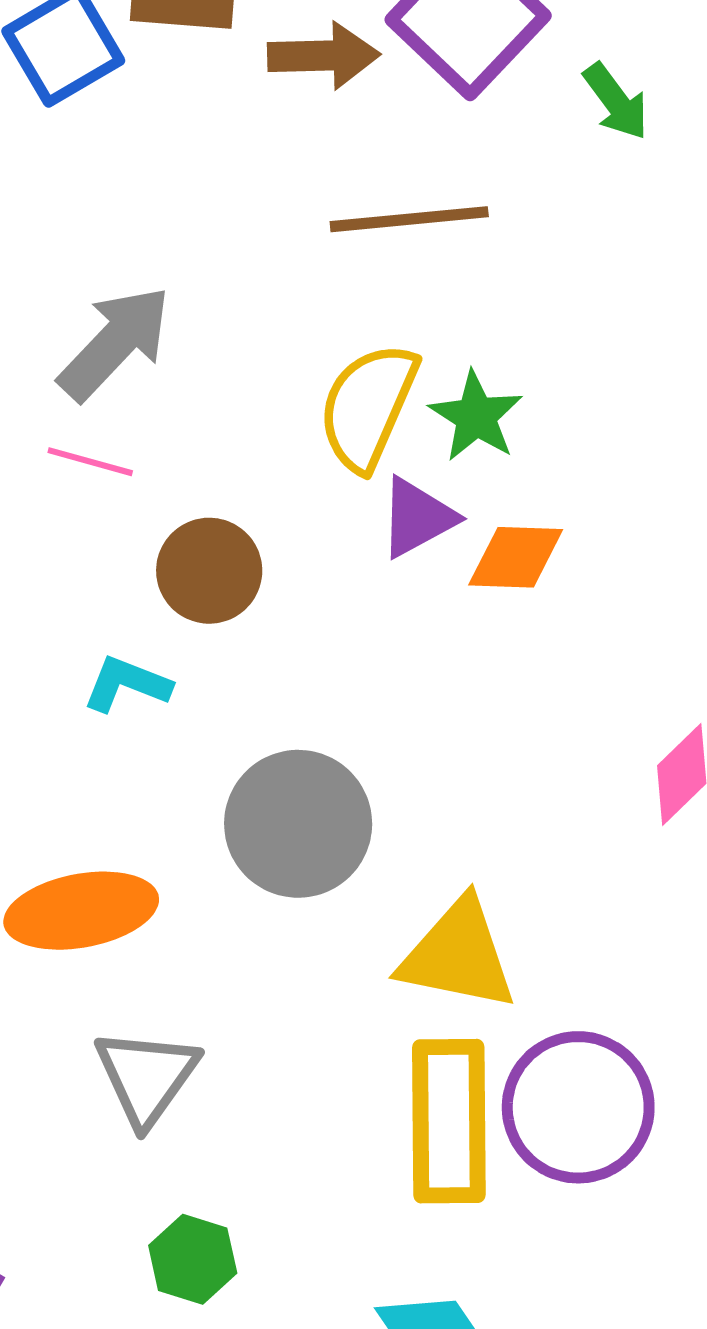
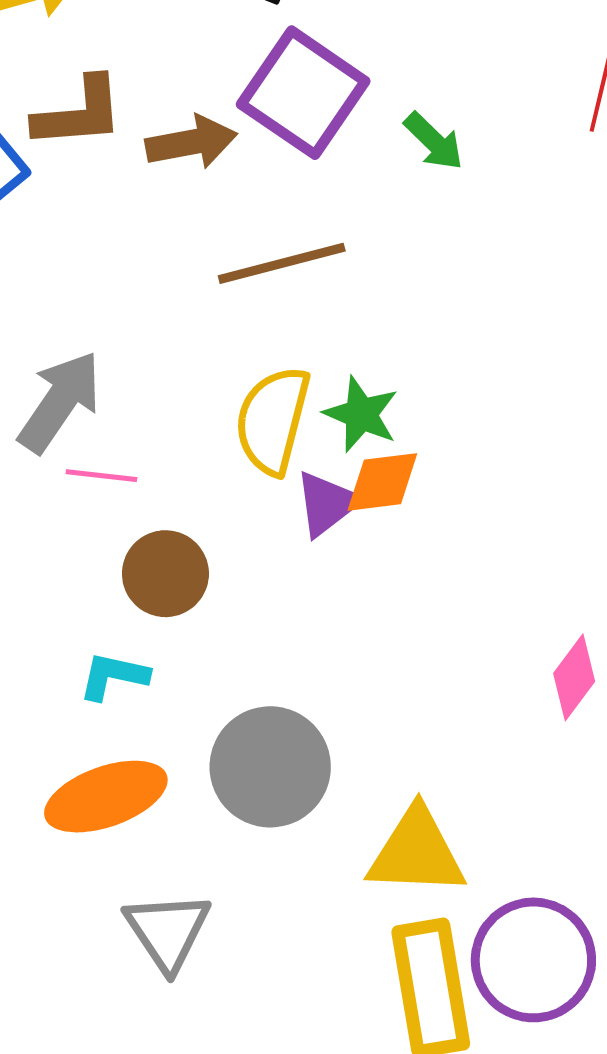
pink line: (90, 462) -> (101, 476), moved
orange diamond: (516, 557) -> (382, 482), moved
orange ellipse: (81, 911) -> (106, 797), moved
gray triangle: (147, 1077) -> (168, 931), moved

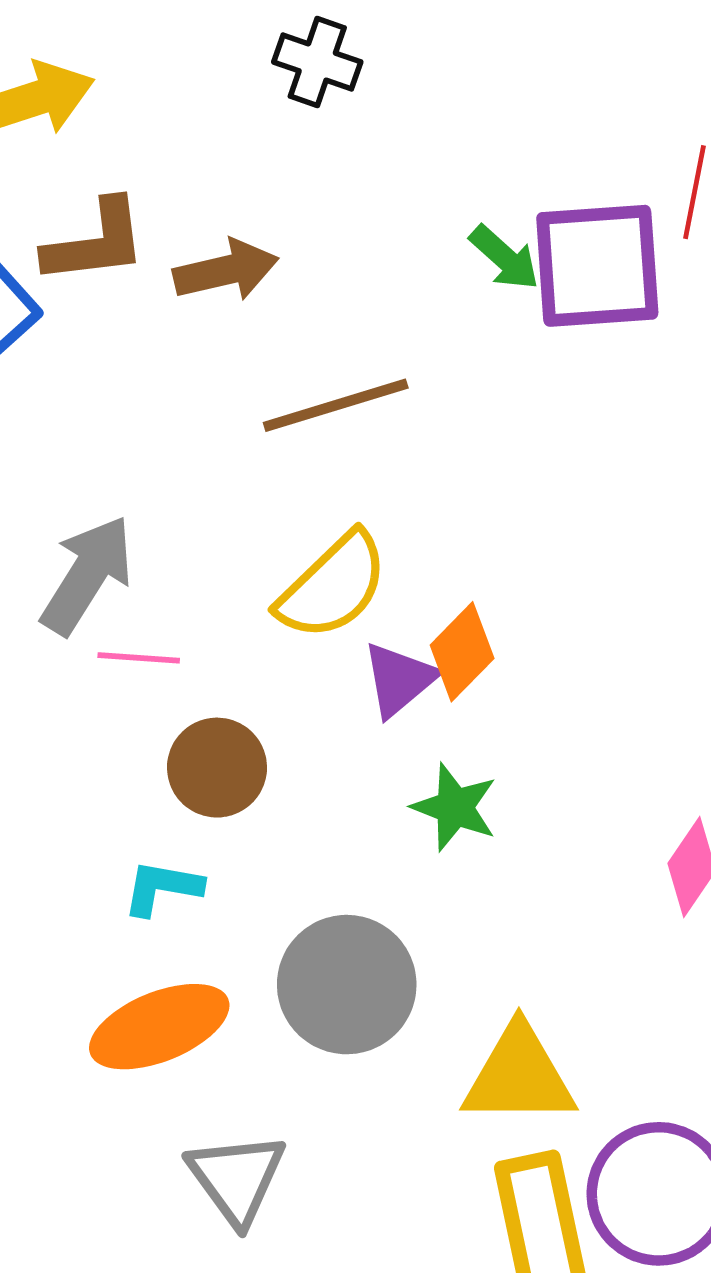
purple square: (303, 93) -> (597, 266), moved, turned -36
green star: (361, 414) -> (455, 807), moved
yellow semicircle: (273, 420) -> (333, 586), turned -146
orange diamond: (382, 482) -> (462, 652), turned -36

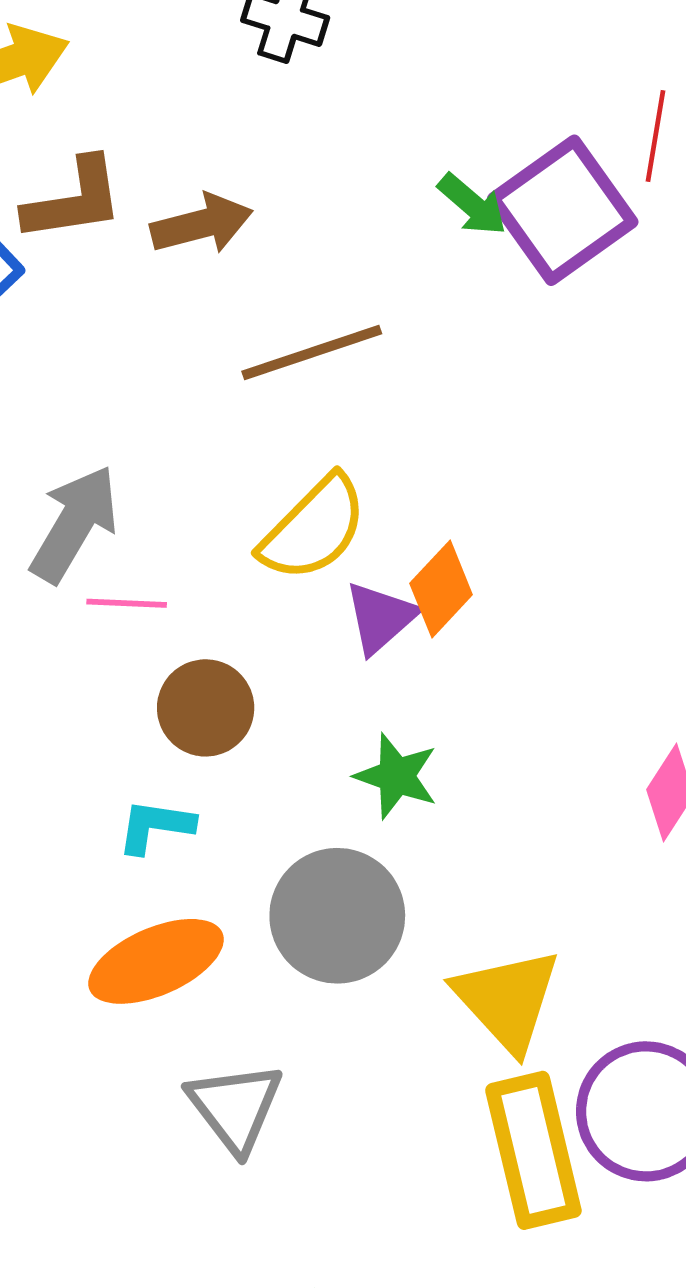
purple square: (597, 266) -> (563, 210), turned -30
green star: (455, 807) -> (396, 776), moved
yellow triangle: (519, 1076) -> (507, 1000), turned 49

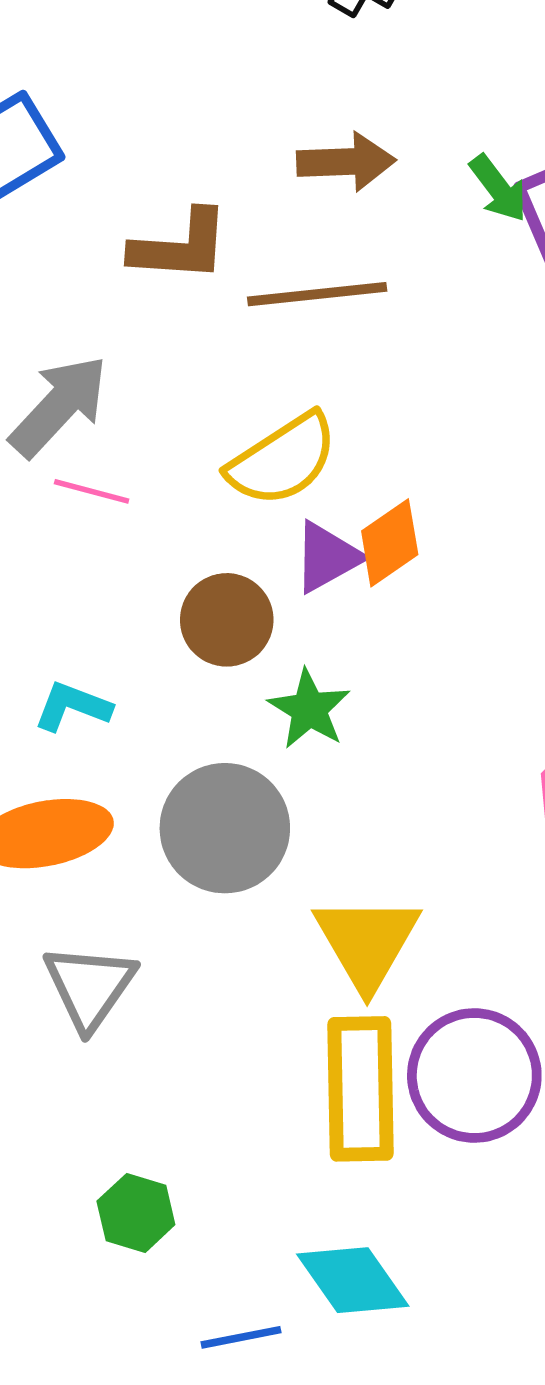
brown L-shape: (74, 200) -> (180, 246), moved
brown arrow: (202, 224) -> (346, 162), moved
brown circle: (206, 708) -> (227, 620), moved

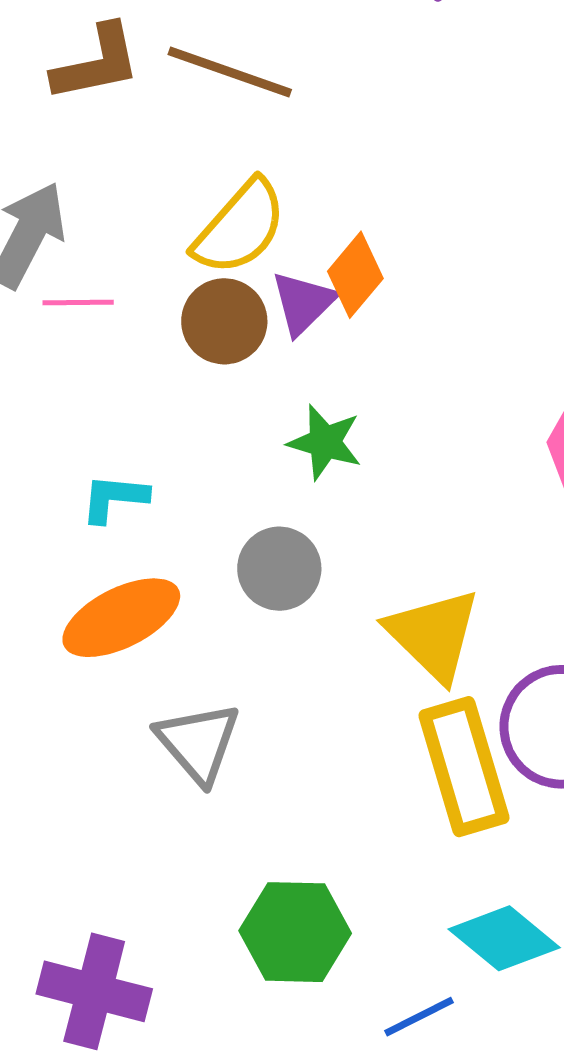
brown line: (317, 294) -> (230, 72), turned 41
brown circle: (227, 620) -> (224, 321), moved
gray circle: (225, 828) -> (279, 569), size x0.7
green hexagon: (136, 1213) -> (295, 932), size x1.5

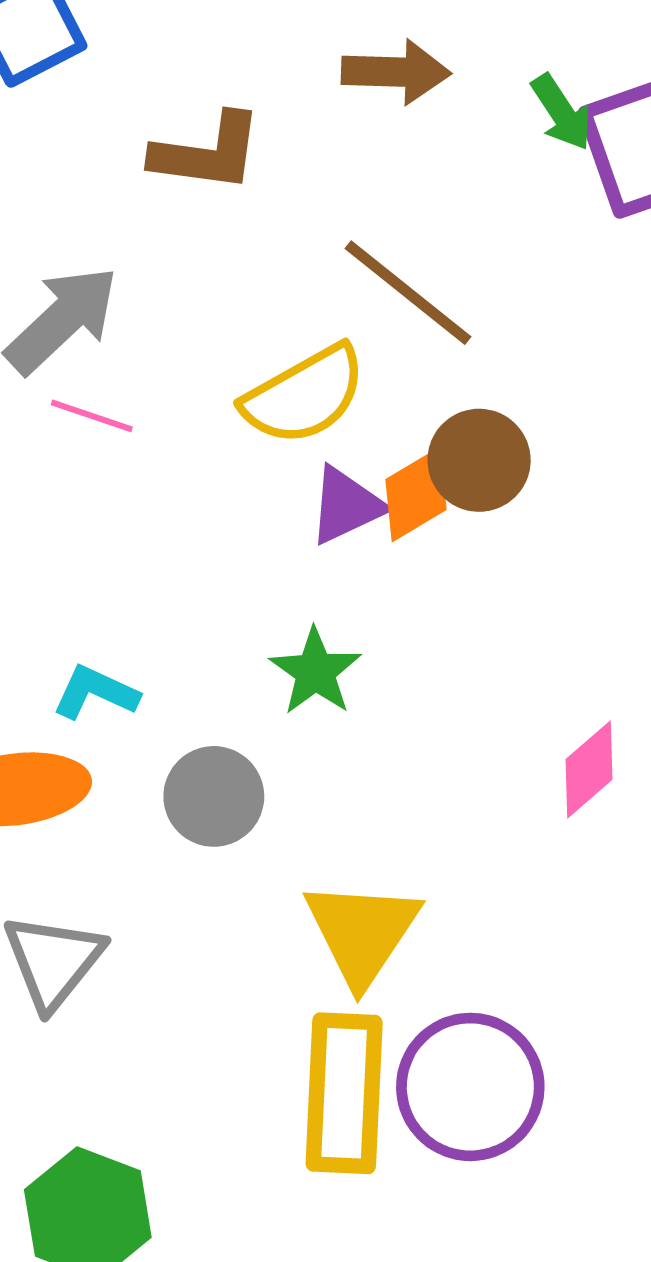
brown line: (230, 72) -> (408, 293), moved
brown circle: (224, 321) -> (479, 460), moved
cyan L-shape: (114, 498) -> (96, 692), moved

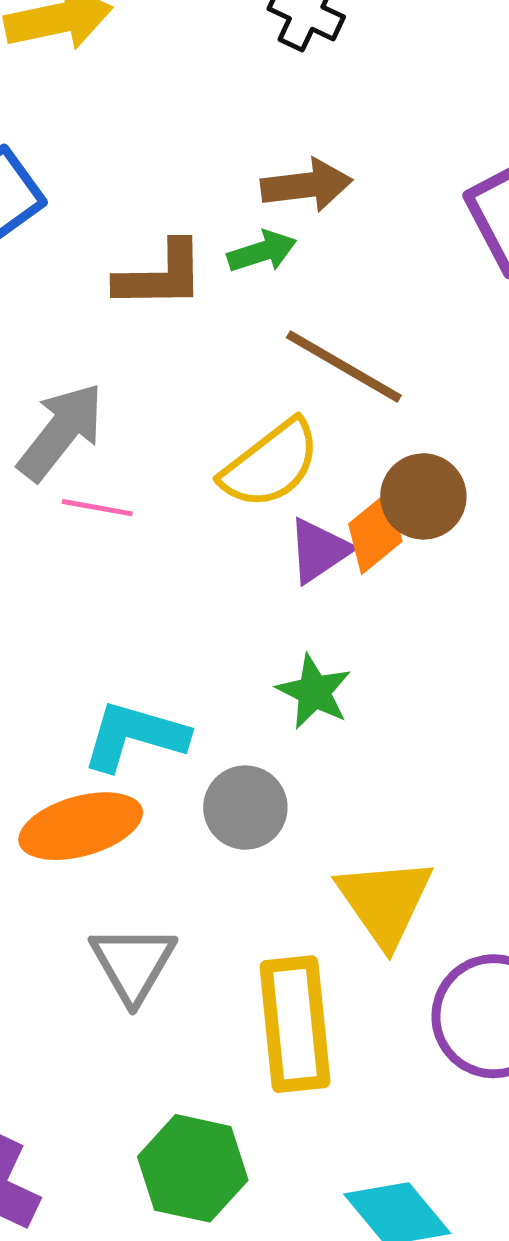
green arrow: (562, 112) -> (262, 251), moved, turned -66
cyan L-shape: (96, 692) -> (135, 736), size x1.5
yellow rectangle: (344, 1093) -> (295, 1024), moved

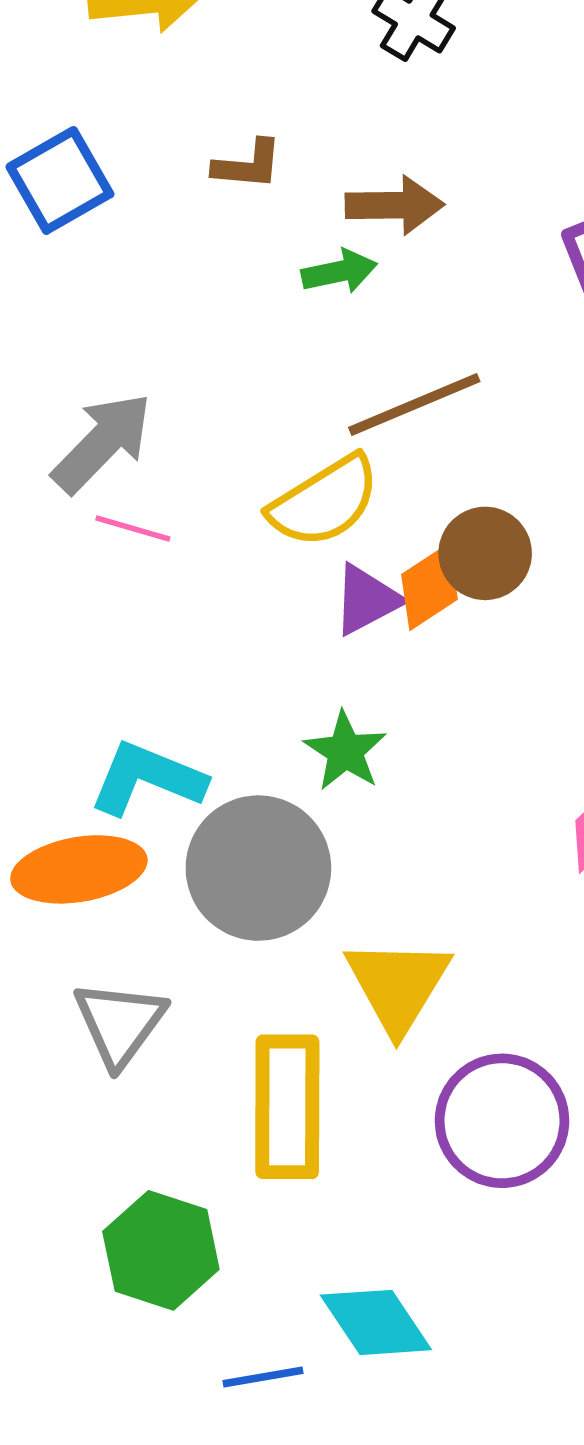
brown L-shape: (160, 275) -> (248, 165), moved, size x0.7
brown line: (344, 366) -> (414, 404), turned -59
gray circle: (245, 808) -> (258, 868), size x1.6

